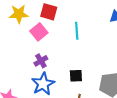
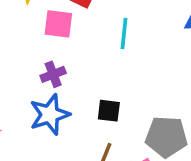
pink square: (39, 32) -> (58, 24), turned 36

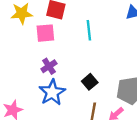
black square: (109, 111) -> (90, 82), turned -35

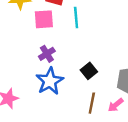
cyan line: (89, 30) -> (76, 18), moved

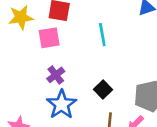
cyan line: (76, 18) -> (102, 35), moved

